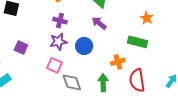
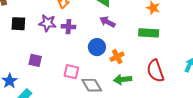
purple star: (58, 42) -> (47, 23), moved, turned 30
orange cross: (118, 62) -> (117, 57), moved
green arrow: (103, 83) -> (123, 79), turned -84

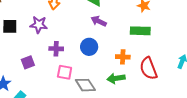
purple cross: (68, 27) -> (56, 49), moved
orange cross: (117, 57) -> (123, 57), moved, turned 32
purple square: (35, 60) -> (28, 62), turned -32

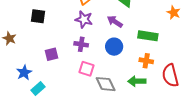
purple arrow: (99, 21) -> (115, 22), moved
purple star: (39, 25) -> (84, 19), moved
green rectangle: (140, 31) -> (148, 36), moved

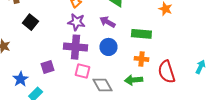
black square: (38, 16) -> (30, 22), turned 35
purple cross: (81, 44) -> (75, 47), size x1.6
purple square: (51, 54) -> (48, 67), moved

